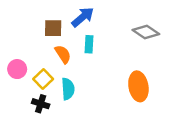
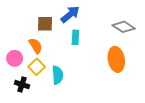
orange semicircle: (63, 54) -> (36, 46), moved
orange ellipse: (138, 86) -> (116, 59), moved
black cross: (41, 104) -> (22, 85), moved

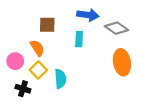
blue arrow: (70, 14) -> (88, 15), moved, turned 48
gray diamond: (124, 27) -> (116, 28), moved

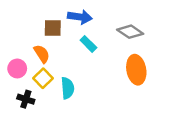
blue arrow: (88, 15) -> (80, 17), moved
cyan rectangle: (79, 39) -> (88, 44), turned -48

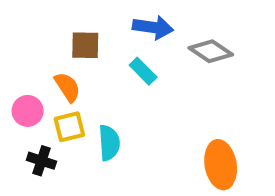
blue arrow: (80, 17) -> (153, 27), moved
orange ellipse: (136, 70) -> (221, 165), moved
yellow square: (43, 78) -> (69, 127), turned 30

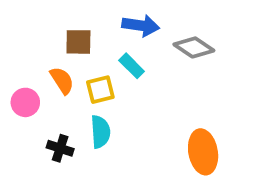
yellow square: (69, 127) -> (100, 90), moved
black cross: (42, 161) -> (60, 148), moved

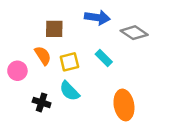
cyan rectangle: (132, 66) -> (104, 58), moved
cyan semicircle: (100, 132) -> (69, 91), turned 140
orange ellipse: (203, 152) -> (124, 105), moved

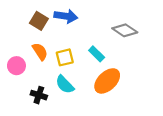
blue arrow: (97, 17) -> (66, 16), moved
brown square: (54, 29) -> (39, 21), moved, turned 30
orange ellipse: (124, 105) -> (107, 81), moved, turned 56

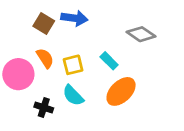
pink circle: (16, 66) -> (18, 74), size x1.5

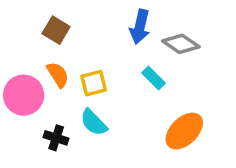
blue arrow: (74, 18) -> (140, 27), moved, turned 95
cyan rectangle: (109, 61) -> (154, 78), moved
orange ellipse: (121, 91) -> (184, 131), moved

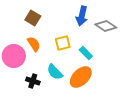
cyan rectangle: (154, 78) -> (86, 53), moved
yellow square: (94, 83) -> (63, 43), moved
orange ellipse: (184, 131) -> (81, 77), moved

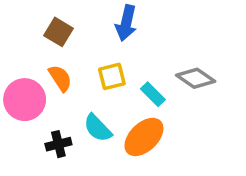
blue arrow: (82, 16) -> (126, 23), moved
gray diamond: (106, 26) -> (196, 78), moved
black cross: (33, 81) -> (58, 144), turned -32

